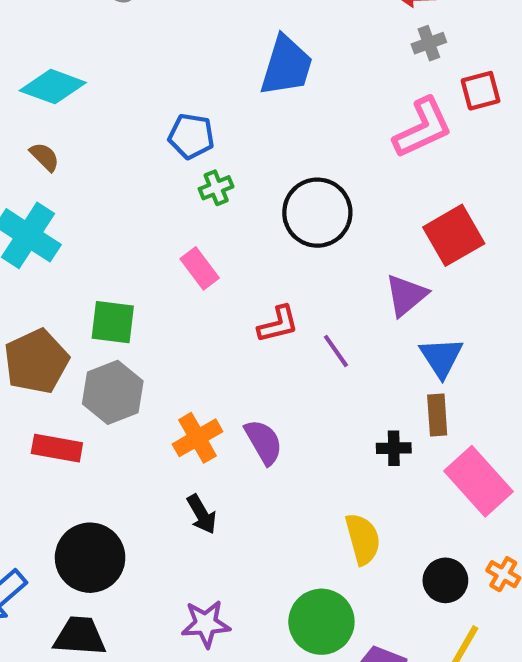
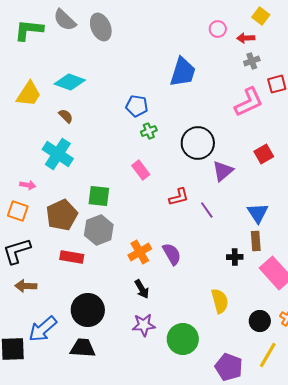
red square: (454, 235) -> (264, 154), size x0.7
purple triangle: (406, 295) -> (223, 171), moved
green circle: (321, 622) -> (183, 339), moved
purple star: (206, 624) -> (144, 325), moved

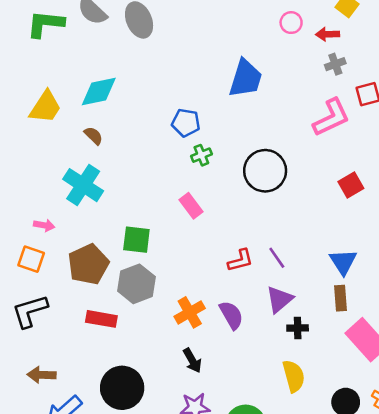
cyan diamond: (70, 82) -> (99, 91), turned -32
purple triangle: (223, 171) -> (279, 299), moved
red L-shape: (179, 197) -> (240, 260), moved
black cross: (235, 257) -> (298, 328), moved
brown arrow: (26, 286) -> (42, 375), moved

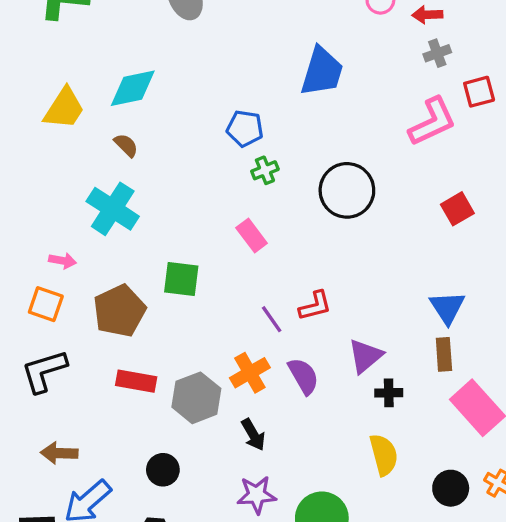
purple line: (277, 258) -> (272, 319), moved
gray hexagon: (136, 284) -> (196, 398), moved
black circle: (122, 388) -> (163, 470), size x0.6

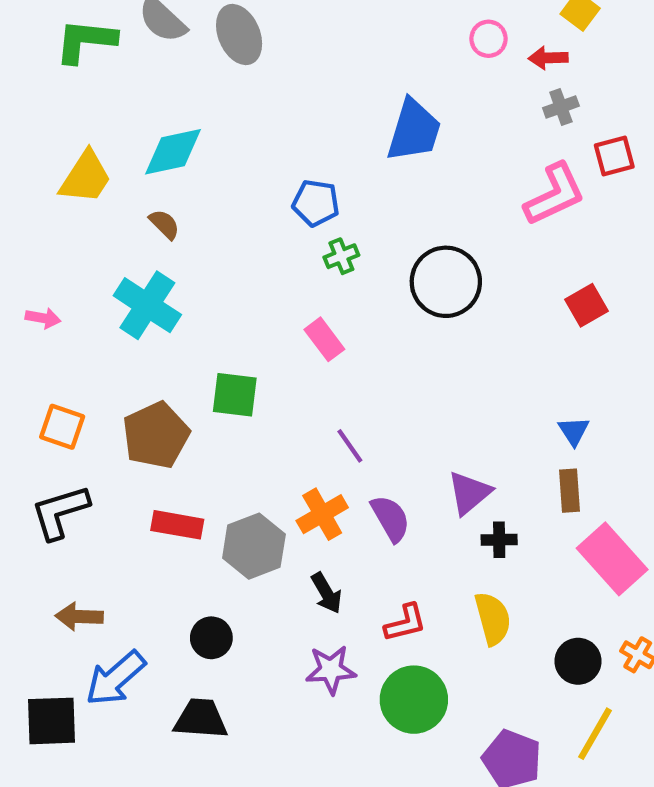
pink arrow: (63, 261) -> (43, 318), moved
red L-shape: (315, 306) -> (405, 623), moved
blue triangle: (447, 307) -> (574, 431), size x0.7

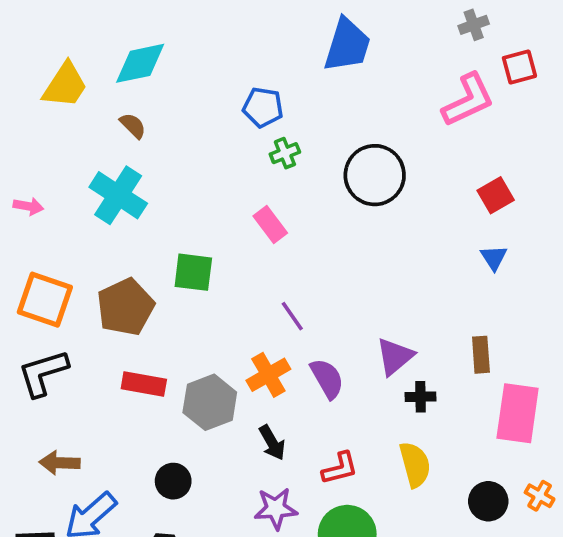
orange square: (62, 427) -> (45, 300), size x1.4
blue triangle: (574, 431) -> (494, 258), moved
pink rectangle: (612, 559) -> (518, 413), turned 50

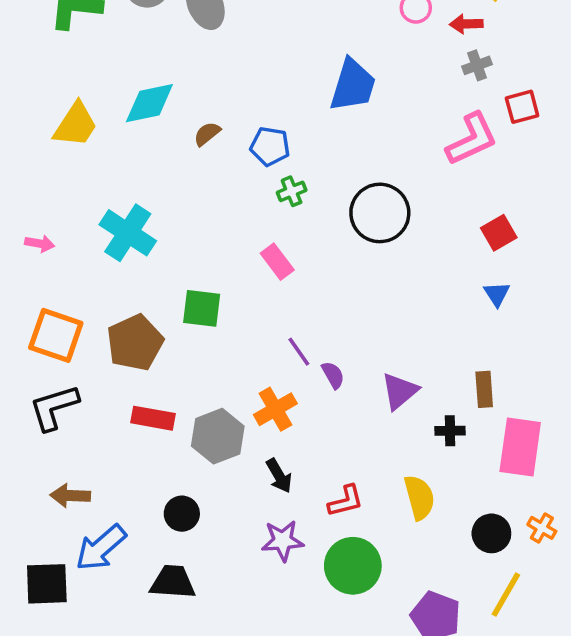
brown semicircle: (133, 126) -> (207, 134), moved, turned -84
purple semicircle: (327, 378) -> (333, 375), moved, size x0.7
black cross: (420, 397) -> (450, 431), moved

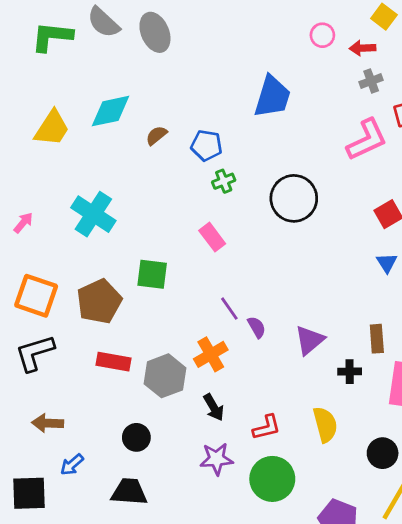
pink arrow: (40, 244) -> (23, 223), turned -60
blue arrow: (101, 548) -> (72, 465), size x0.6

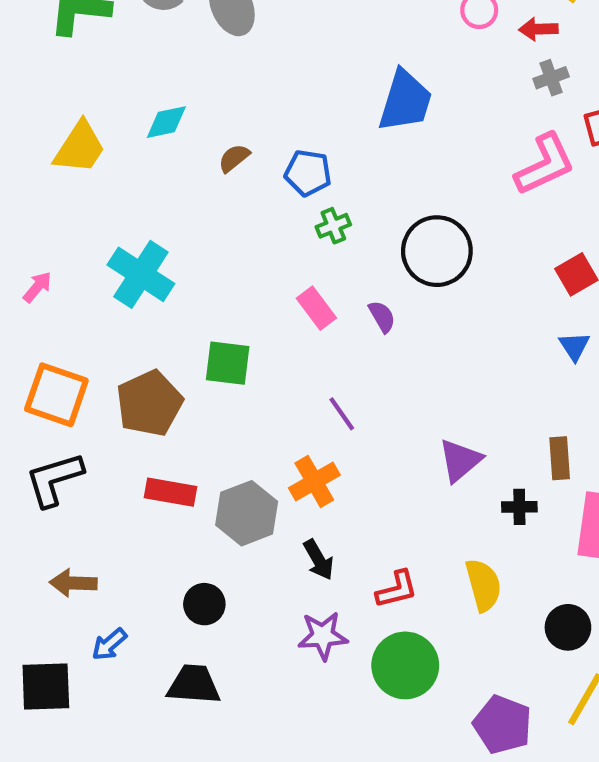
cyan diamond: (111, 111) -> (166, 122), size x0.7
purple semicircle: (257, 327) -> (382, 317), moved

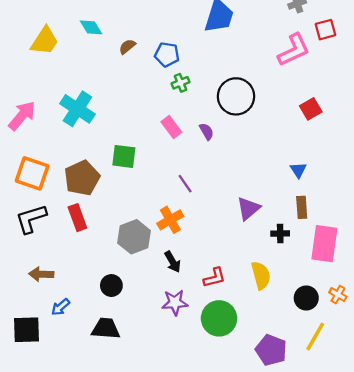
cyan diamond: (166, 122) -> (91, 27), turned 70
pink arrow: (37, 287) -> (22, 116), size x1.8
blue triangle: (574, 346) -> (298, 170), moved
red rectangle: (171, 492) -> (77, 218), moved, turned 60

